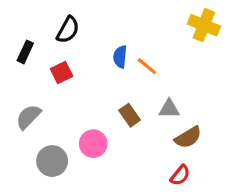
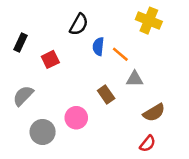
yellow cross: (204, 25) -> (149, 21), moved
black semicircle: (68, 30) -> (79, 24), moved
gray triangle: (169, 109) -> (135, 79), moved

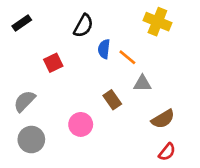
black rectangle: (21, 43) -> (22, 23), moved, turned 30
gray circle: (43, 132) -> (31, 140), moved
red semicircle: (148, 144) -> (167, 152), moved

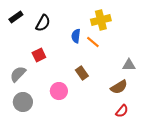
yellow cross: (157, 22) -> (101, 20), moved, turned -36
black semicircle: (83, 26) -> (43, 23), moved
red square: (53, 63) -> (39, 55), moved
gray triangle: (142, 83) -> (129, 65), moved

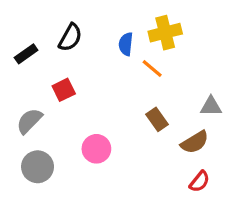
black rectangle: (16, 17) -> (26, 54), moved
blue semicircle: (76, 36) -> (126, 44), moved
brown rectangle: (82, 73) -> (157, 119), moved

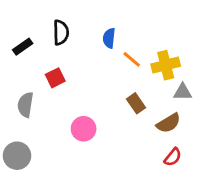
yellow cross: (165, 33) -> (166, 65), moved
black semicircle: (70, 37) -> (61, 32), turned -30
gray semicircle: (29, 121) -> (25, 105), turned -35
gray circle: (38, 167) -> (17, 156), moved

